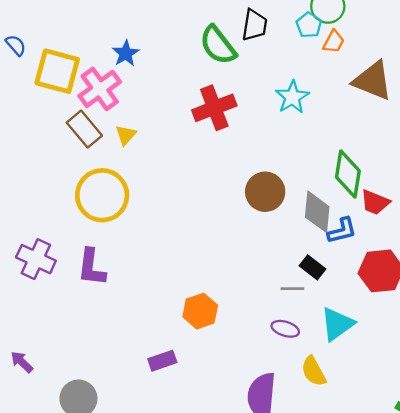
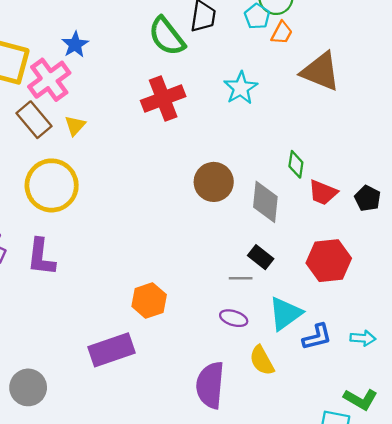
green diamond: (348, 174) -> (296, 164), size x0.6
blue L-shape: (342, 231) -> (317, 337), moved
purple rectangle: (162, 361) -> (111, 350), size x1.6

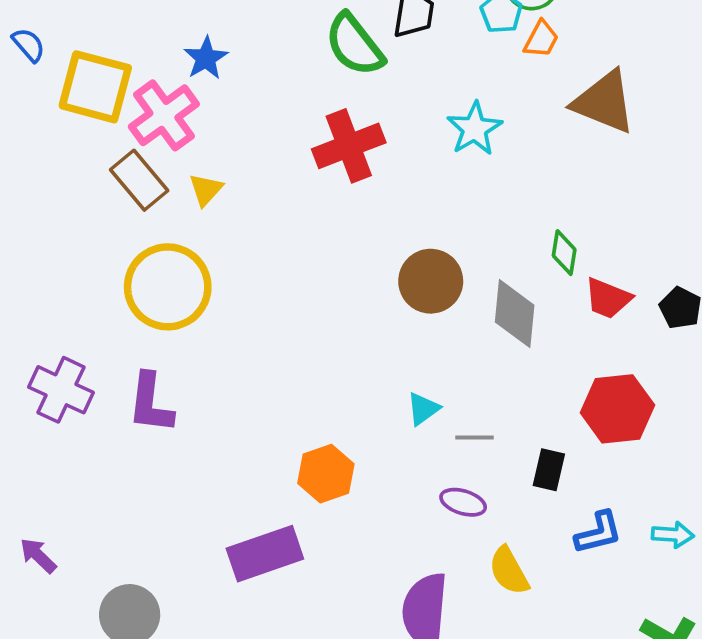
black rectangle: (261, 257) -> (549, 470), moved, turned 65
cyan triangle: (285, 313) -> (423, 409), moved, size x0.6

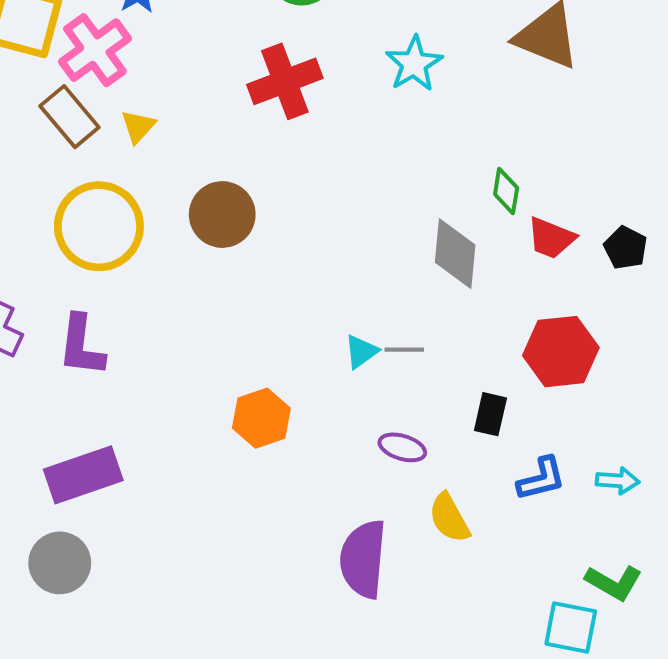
brown circle: (431, 281) -> (222, 214), moved
gray line: (475, 437) -> (404, 350), moved
purple rectangle: (265, 554) -> (83, 475), moved

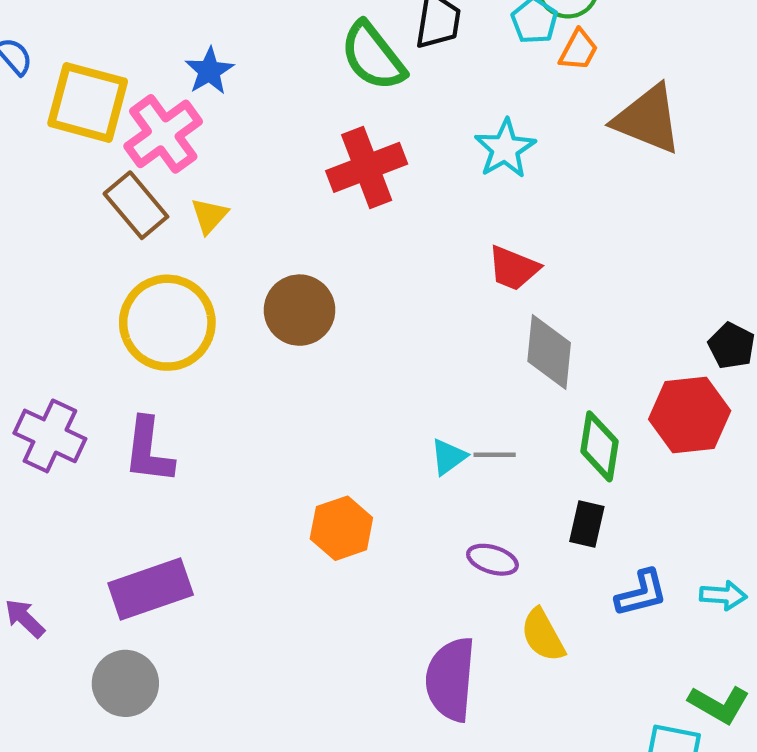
green diamond: (506, 191) -> (599, 446), moved, size x1.4
red trapezoid: (551, 238) -> (513, 268), moved
red hexagon: (561, 352) -> (690, 415), moved

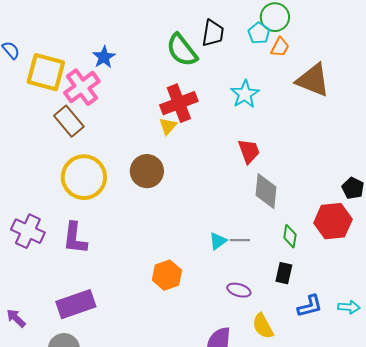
yellow triangle: (209, 216) -> (168, 126), moved
red trapezoid: (513, 268) -> (249, 151), turned -132
green diamond: (599, 446) -> (290, 236), size x0.7

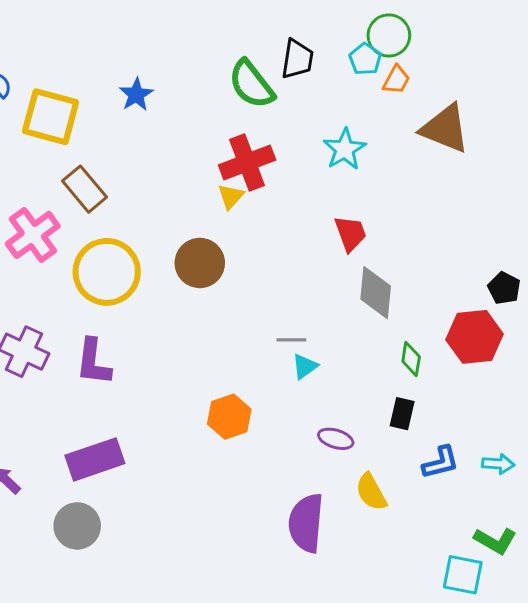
pink cross: (82, 87) -> (33, 235), moved
gray line: (240, 240) -> (291, 340), moved

